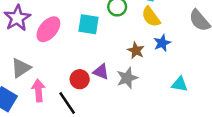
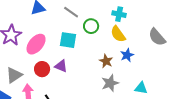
purple triangle: (101, 72) -> (61, 66), moved
gray star: (127, 78) -> (110, 83), moved
red circle: (80, 79) -> (42, 69), moved

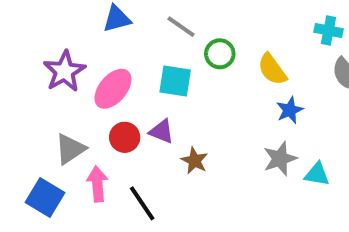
cyan cross: (119, 14) -> (329, 31), moved
brown star: (106, 61) -> (195, 161), moved
gray star: (110, 83) -> (280, 159), moved

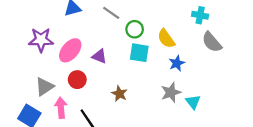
purple star: (64, 71) -> (41, 40), turned 30
cyan square: (175, 81) -> (139, 53), moved
purple triangle: (162, 131) -> (99, 56), moved
cyan triangle: (317, 174) -> (193, 102), turned 42

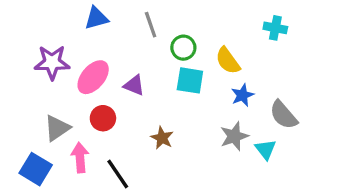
gray line: (111, 13) -> (151, 25), turned 36
gray semicircle: (212, 42) -> (284, 115), moved

